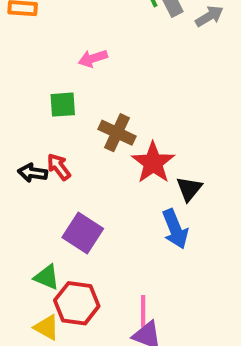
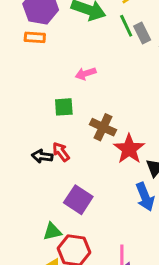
green triangle: (47, 277) -> (52, 232), turned -36

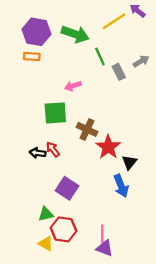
green line: (126, 26) -> (100, 57), moved
gray rectangle: (142, 33) -> (119, 72), moved
green square: (64, 107) -> (55, 113), size x1.5

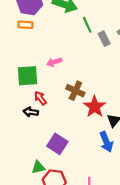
pink arrow: (73, 86) -> (54, 62), moved
green square: (55, 113) -> (28, 76), moved
red arrow: (53, 149) -> (40, 98), moved

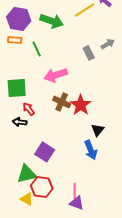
green line: (87, 25) -> (37, 49), moved
pink arrow: (54, 62) -> (56, 75), moved, size x1.6
red star: (95, 107) -> (81, 105), moved
green triangle: (38, 167) -> (27, 174), size x1.5

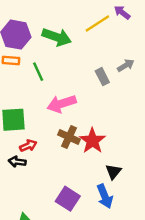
red arrow: (29, 109) -> (28, 146), turned 104
purple square: (45, 152) -> (68, 199), moved

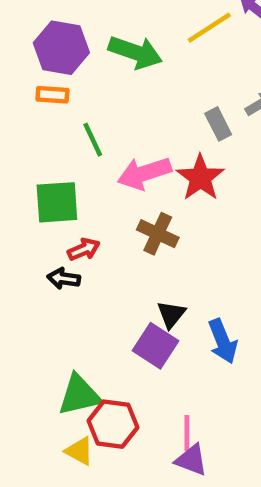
green line: (38, 72) -> (93, 140), moved
red star: (92, 141) -> (200, 178), moved
black triangle: (113, 172) -> (171, 314), moved

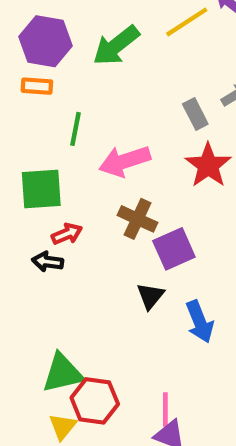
green arrow: (135, 52) -> (116, 45), turned 123
green line: (93, 140) -> (75, 129), turned 36
red star: (200, 178) -> (208, 165), moved
purple square: (156, 346) -> (174, 249), moved, turned 33
yellow triangle: (79, 451) -> (63, 427), turned 40

